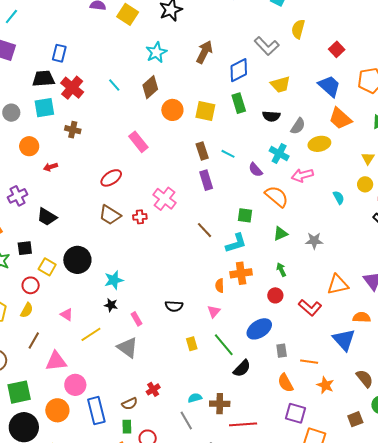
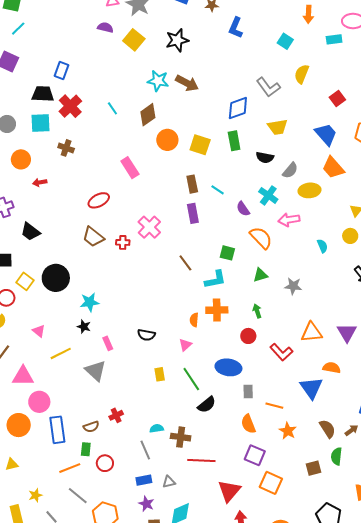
cyan star: (156, 52) -> (158, 81), turned 30
brown arrow: (204, 52) -> (187, 83), moved, turned 85
blue ellipse: (259, 329) -> (228, 367), turned 35

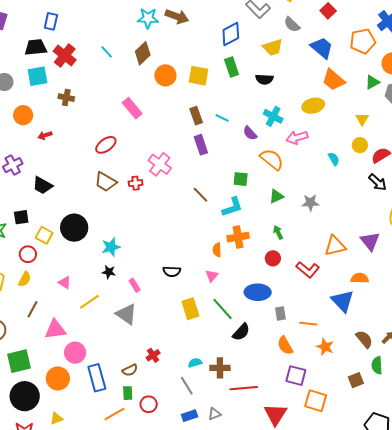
gray semicircle: (290, 170) -> (292, 25), moved, turned 102
yellow rectangle: (160, 374) -> (190, 309), size x1.5

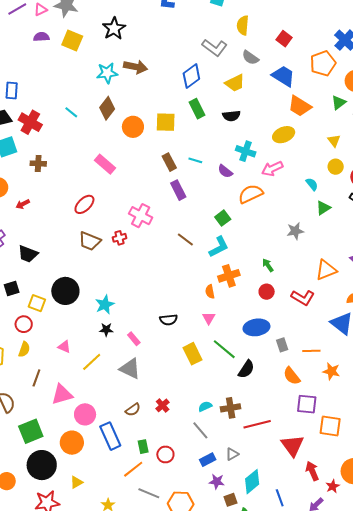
orange semicircle: (272, 159) -> (251, 194), turned -55
green square: (241, 179) -> (223, 218), turned -35
green triangle: (276, 196) -> (323, 208), moved
brown semicircle: (130, 370) -> (133, 410), moved

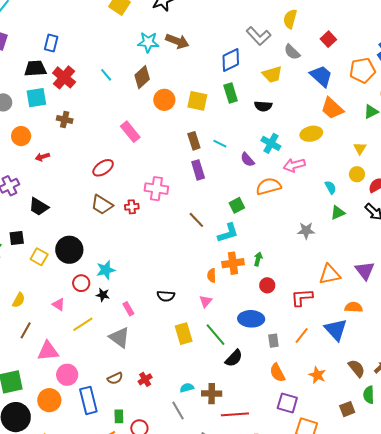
pink cross: (141, 216) -> (156, 189), turned -30
green arrow: (268, 265) -> (258, 259), moved, turned 40
red L-shape: (303, 298) -> (302, 297), turned 135
red circle: (24, 324) -> (81, 283), moved
orange line: (311, 351) -> (302, 335), moved, turned -60

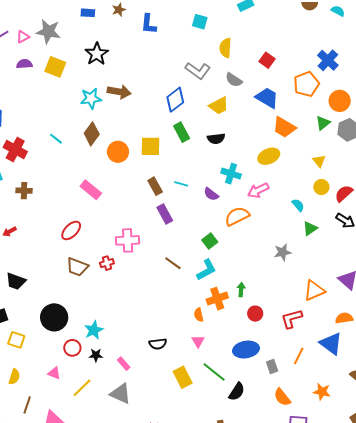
yellow square: (39, 257) -> (16, 340), moved

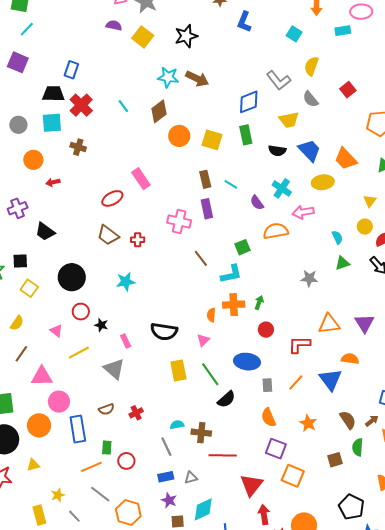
blue trapezoid: (267, 98) -> (309, 150), moved
pink rectangle: (91, 190) -> (141, 179), moved
pink cross: (128, 240) -> (179, 222), moved
cyan star: (94, 330) -> (126, 282), moved
black semicircle: (158, 344) -> (164, 332), size x1.5

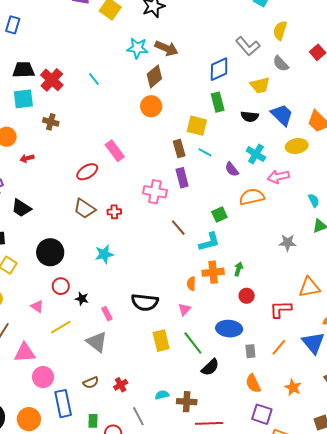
blue rectangle: (71, 70) -> (13, 25), moved
brown diamond: (159, 111) -> (154, 76), moved
yellow square: (212, 140) -> (197, 126), moved
orange circle: (39, 425) -> (29, 419), moved
gray line: (166, 447) -> (138, 416), moved

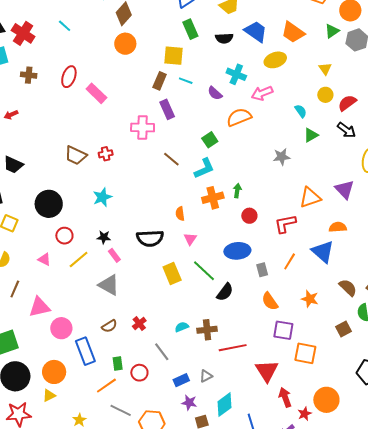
brown rectangle: (179, 148) -> (160, 81), turned 48
red ellipse: (87, 172) -> (69, 77), moved, turned -30
orange semicircle: (191, 284) -> (180, 214), moved
black star: (82, 299) -> (104, 237), moved
yellow line: (61, 327) -> (79, 259), moved

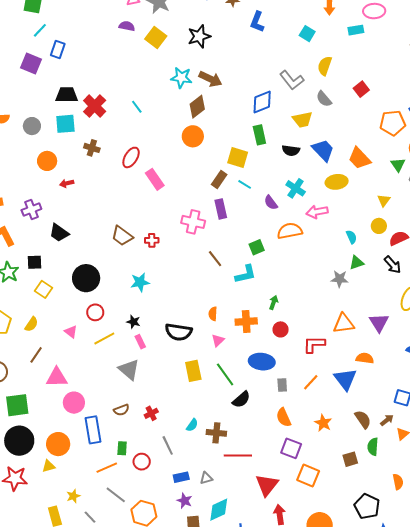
green triangle: (332, 31) -> (398, 165), turned -42
gray star: (282, 157) -> (340, 279), moved
orange cross: (213, 198) -> (246, 322), moved
cyan semicircle: (182, 327) -> (192, 425), turned 136

